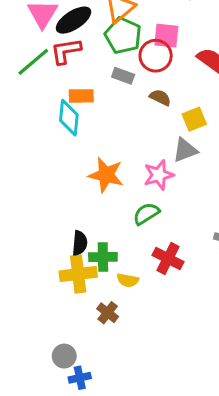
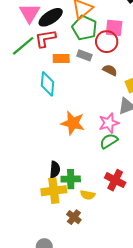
orange rectangle: (81, 96) -> (61, 59), moved
green semicircle: (146, 214) -> (109, 141), moved

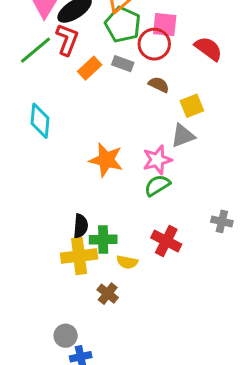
red L-shape: (45, 38) -> (67, 40), turned 120
orange rectangle: (61, 59) -> (90, 68), turned -42
cyan diamond: (47, 84) -> (40, 121), moved

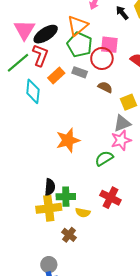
cyan diamond: (40, 121) -> (33, 91), moved
orange star: (106, 160) -> (68, 140), turned -30
pink star: (157, 160) -> (121, 140), moved
gray circle: (66, 336) -> (49, 265), moved

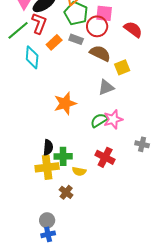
brown semicircle: (105, 87) -> (100, 53), size x1.5
gray triangle: (122, 123) -> (106, 87), moved
pink star: (121, 140) -> (113, 119), moved

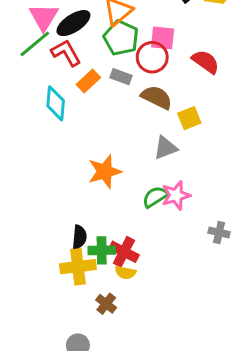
red L-shape: (39, 23) -> (66, 53), turned -50
green line: (18, 30) -> (35, 44), moved
red cross: (105, 157) -> (124, 252), moved

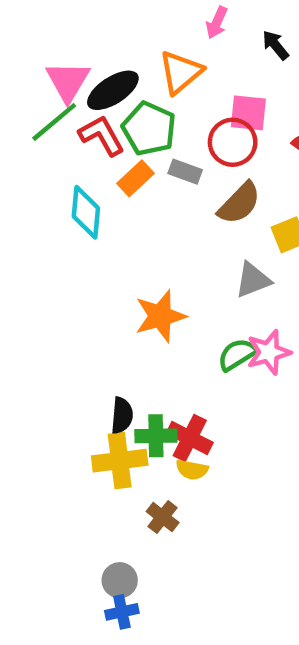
green pentagon: (121, 38) -> (149, 129), moved
brown semicircle: (157, 97) -> (239, 203), turned 108

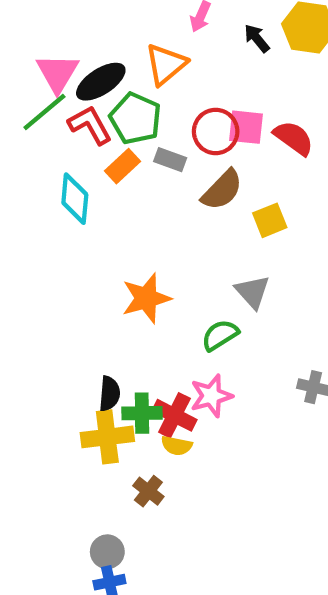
pink square: (248, 113) -> (246, 127), moved
gray triangle: (253, 280) -> (252, 292), moved, turned -51
pink star: (269, 352) -> (211, 396), moved

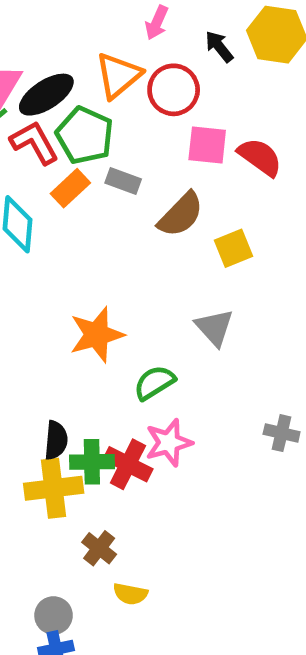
red circle: (216, 131) -> (174, 90), moved
green semicircle: (220, 335) -> (154, 383), moved
yellow semicircle: (177, 446) -> (130, 594), moved

